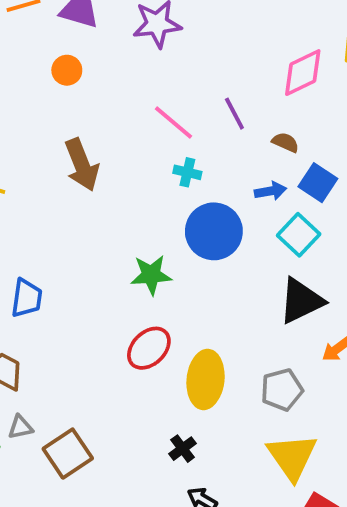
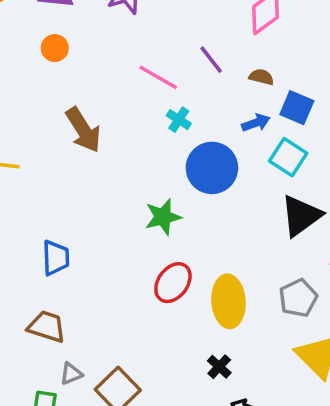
cyan cross: (187, 172) -> (179, 120), turned 30

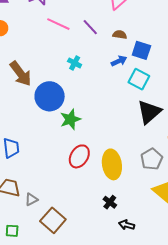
pink line: (158, 77) -> (58, 24), moved
blue circle: (212, 168) -> (50, 96), moved
gray triangle: (71, 374) -> (31, 199), moved

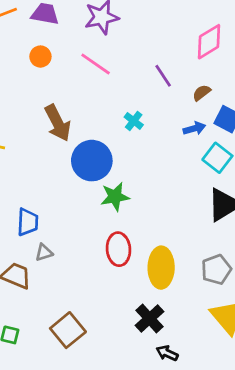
pink line: (58, 24) -> (96, 64), moved
brown semicircle: (120, 35) -> (202, 93), turned -56
red ellipse: (79, 156) -> (118, 249), turned -45
gray triangle: (31, 199) -> (44, 253), moved
black cross: (110, 202) -> (150, 318), size x1.5

